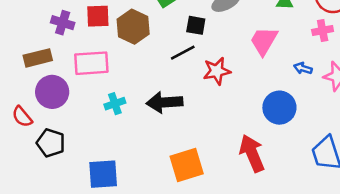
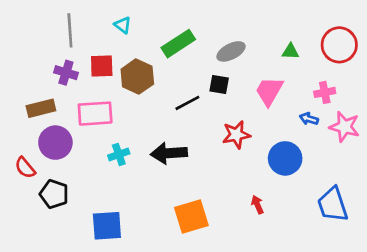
black square: (196, 25) -> (219, 84), moved
pink cross: (323, 30) -> (325, 92), moved
red star: (217, 71) -> (236, 135), moved
red arrow: (252, 153) -> (257, 205), size x0.5

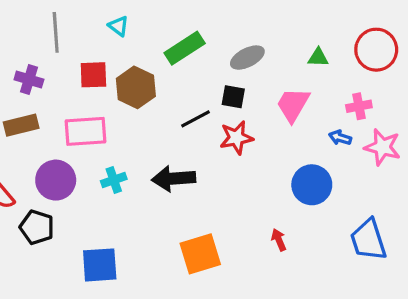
purple cross: (66, 73) -> (29, 80), moved
red star: (236, 135) -> (236, 138), moved
purple circle: (55, 143) -> (56, 180), moved

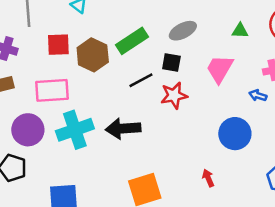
green rectangle: (185, 48) -> (132, 41), moved
cyan cross: (114, 180) -> (75, 130), size x1.8

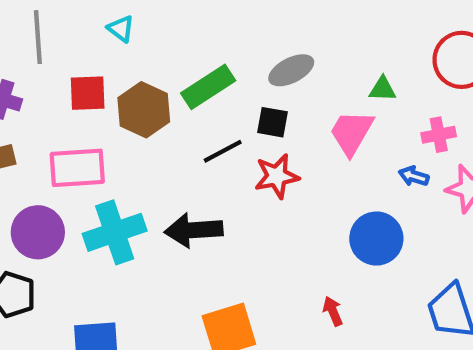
green triangle: (240, 31) -> (383, 89), moved

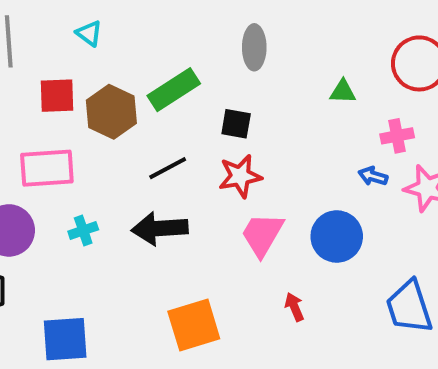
gray ellipse: (291, 70) -> (254, 47), moved, turned -63
pink trapezoid: (351, 133) -> (262, 234), moved
black line: (223, 151) -> (168, 168), moved
cyan cross: (115, 232) -> (83, 230), size x0.5

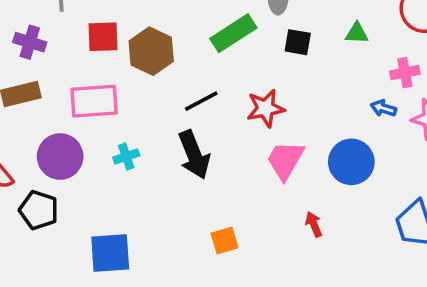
green rectangle: (174, 90) -> (233, 33), moved
black square: (236, 124) -> (298, 42), moved
black arrow: (160, 228) -> (194, 155), turned -108
orange square: (194, 325) -> (224, 240), size x0.6

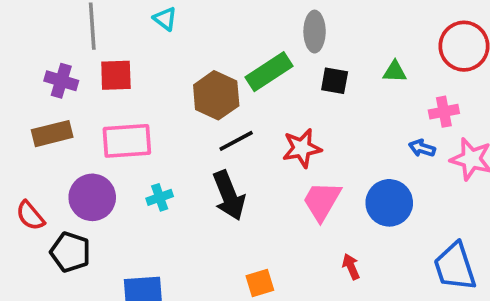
red square: (103, 37) -> (116, 75), moved
brown hexagon: (151, 51) -> (216, 95), moved

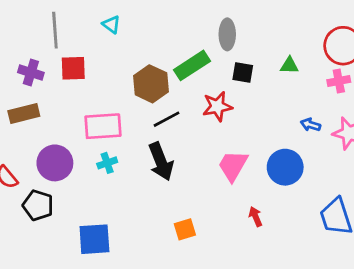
pink cross: (444, 112) -> (339, 81), moved
pink rectangle: (127, 141) -> (103, 126), moved
red star: (302, 148) -> (217, 106), moved

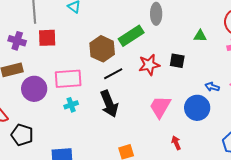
black square: (243, 73) -> (177, 61), moved
blue arrow: (311, 125) -> (212, 87), moved
purple circle: (55, 163) -> (34, 89), moved

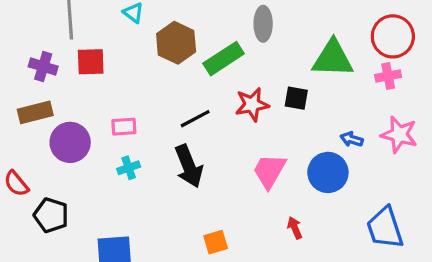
green triangle: (200, 36) -> (333, 59), size x2.0
brown hexagon: (102, 49) -> (176, 43), moved
pink rectangle: (68, 79) -> (124, 127), size x0.6

